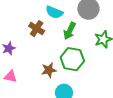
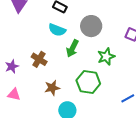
brown cross: (37, 29) -> (39, 59), moved
green hexagon: (72, 59) -> (88, 82), moved

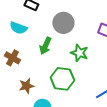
cyan semicircle: (57, 30) -> (18, 28), moved
green star: (106, 57) -> (79, 53), turned -30

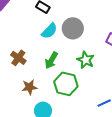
cyan semicircle: (18, 28) -> (49, 31), moved, turned -72
green arrow: (45, 46) -> (51, 60), moved

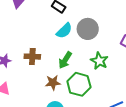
brown cross: (18, 58) -> (32, 57), turned -35
brown star: (29, 87) -> (53, 83), moved

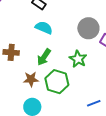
gray circle: (88, 29) -> (88, 28), moved
cyan semicircle: (64, 31) -> (44, 28), turned -114

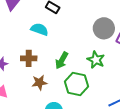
cyan semicircle: (44, 28) -> (39, 29), moved
brown star: (31, 79) -> (39, 83), moved

